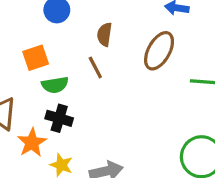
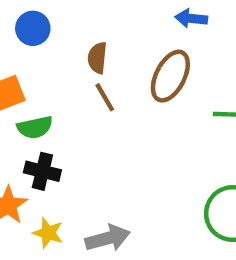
brown line: (95, 68) -> (105, 97), moved

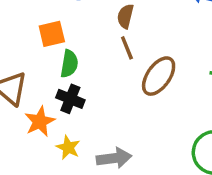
brown ellipse: (170, 76) -> (159, 76), moved
green semicircle: (35, 127) -> (69, 64), turned -76

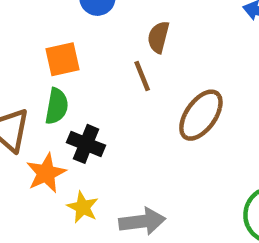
brown line: (127, 48) -> (142, 76), moved
green semicircle: (69, 64) -> (57, 106), moved

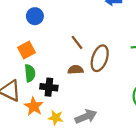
brown semicircle: (158, 37) -> (76, 70), moved, turned 88
brown line: (142, 76) -> (77, 42), moved

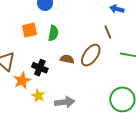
brown line: (77, 42) -> (108, 32), moved
green semicircle: (30, 73) -> (53, 33), moved

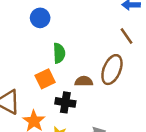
orange square: (29, 30) -> (45, 79), moved
black cross: (40, 68) -> (65, 102), moved

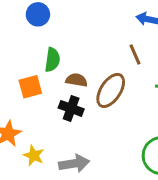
brown semicircle: (84, 81) -> (77, 80), moved
black cross: (65, 102) -> (71, 108), moved

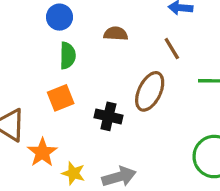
green semicircle: (52, 60) -> (68, 56), moved
brown semicircle: (77, 80) -> (116, 34), moved

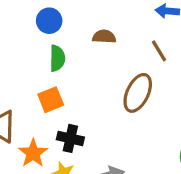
black cross: (108, 116) -> (70, 138), moved

